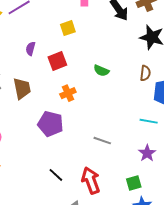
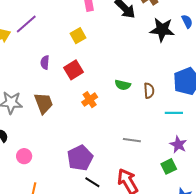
green semicircle: (101, 71) -> (123, 85), moved
brown semicircle: (145, 73) -> (149, 91), moved
purple pentagon: (51, 124) -> (80, 158), moved, turned -30
green square: (134, 183) -> (169, 166), moved

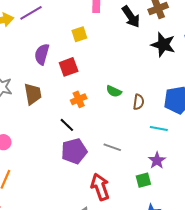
purple semicircle: (45, 62) -> (42, 54), size x1.5
purple pentagon: (80, 158) -> (74, 151), moved
black line: (92, 182) -> (67, 125), moved

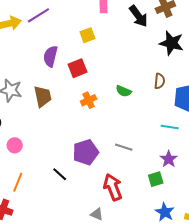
brown semicircle: (139, 102) -> (160, 81), moved
black line: (67, 125) -> (60, 174), moved

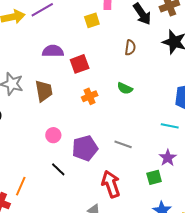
yellow square: (87, 35) -> (92, 20), moved
purple semicircle: (50, 56) -> (53, 51), turned 75
brown semicircle: (160, 81) -> (130, 48), moved
pink circle: (15, 145) -> (53, 135), moved
orange line: (18, 182) -> (21, 186), moved

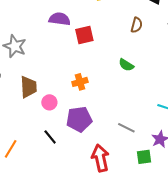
brown trapezoid: (44, 91) -> (29, 87), moved
orange cross: (90, 96) -> (80, 82), moved
gray line: (123, 144) -> (126, 128), moved

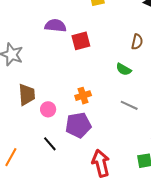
brown semicircle: (137, 25) -> (137, 42), moved
orange cross: (80, 82) -> (83, 96), moved
gray line: (126, 128) -> (129, 105), moved

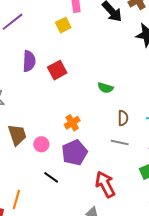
purple semicircle: (55, 26) -> (29, 61), turned 100
brown semicircle: (137, 42) -> (123, 118), moved
gray line: (129, 105) -> (120, 143), moved

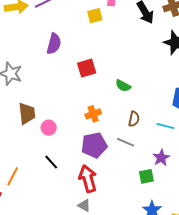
red square: (57, 70) -> (87, 68), moved
orange cross: (72, 123) -> (93, 114), moved
purple pentagon: (75, 153) -> (94, 145), moved
red arrow: (105, 184) -> (88, 179), moved

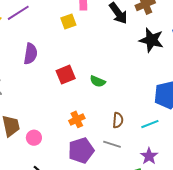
green semicircle: (123, 86) -> (98, 81), moved
cyan line: (165, 126) -> (150, 124), turned -30

